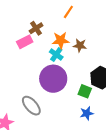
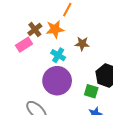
orange star: (61, 40) -> (55, 29), moved

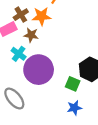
brown star: (82, 44) -> (31, 35), moved
cyan cross: (58, 55) -> (19, 54), moved

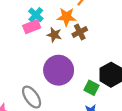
brown cross: (21, 15) -> (80, 32), moved
cyan cross: (19, 54) -> (36, 15), moved

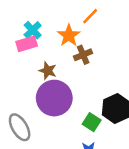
orange star: (66, 17) -> (69, 35), turned 30
brown star: (54, 35) -> (48, 71), moved

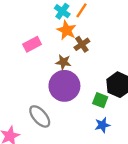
cyan cross: (33, 30) -> (62, 11), moved
brown star: (48, 71) -> (63, 62), moved

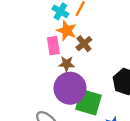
pink rectangle: (32, 44) -> (53, 46), moved, turned -66
green square: (100, 100) -> (89, 102), moved, size x1.6

